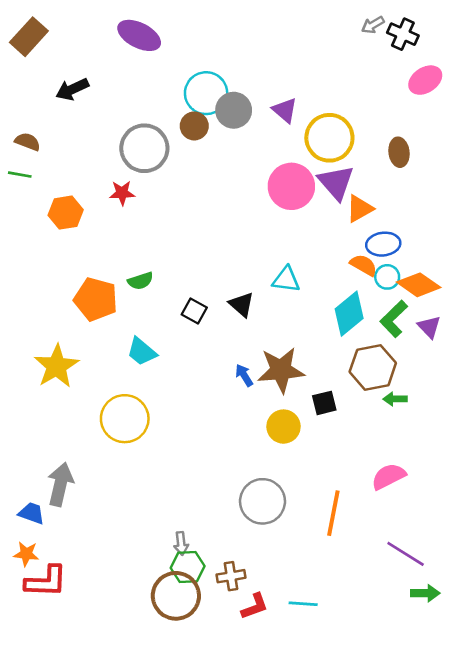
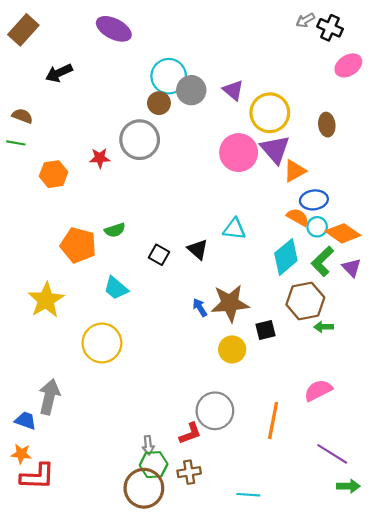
gray circle: (144, 148) -> (140, 140), moved
red L-shape: (255, 606) -> (190, 433), moved

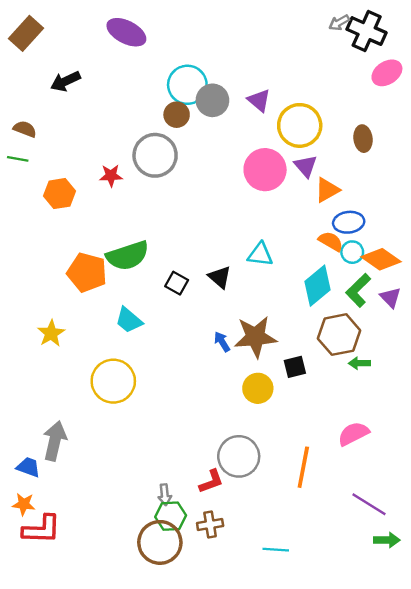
black cross: (330, 28) -> (367, 31), size x1.4
purple triangle: (275, 149) -> (306, 166), size x0.7
green semicircle: (115, 230) -> (128, 256), size x1.8
yellow star: (46, 300) -> (51, 333), size x0.7

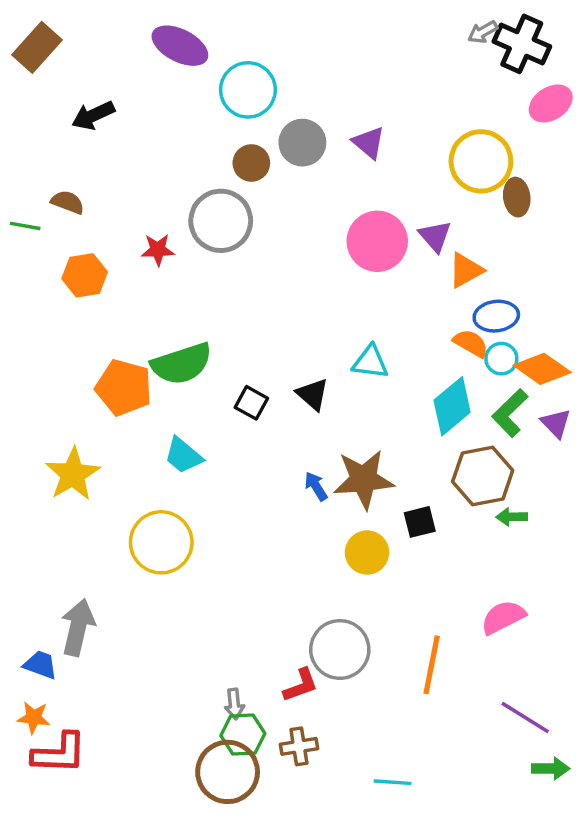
cyan circle: (187, 85) -> (248, 90), moved
yellow circle: (300, 125) -> (481, 161), moved
brown semicircle: (25, 129) -> (68, 202), moved
yellow star: (51, 333) -> (73, 474), size x1.4

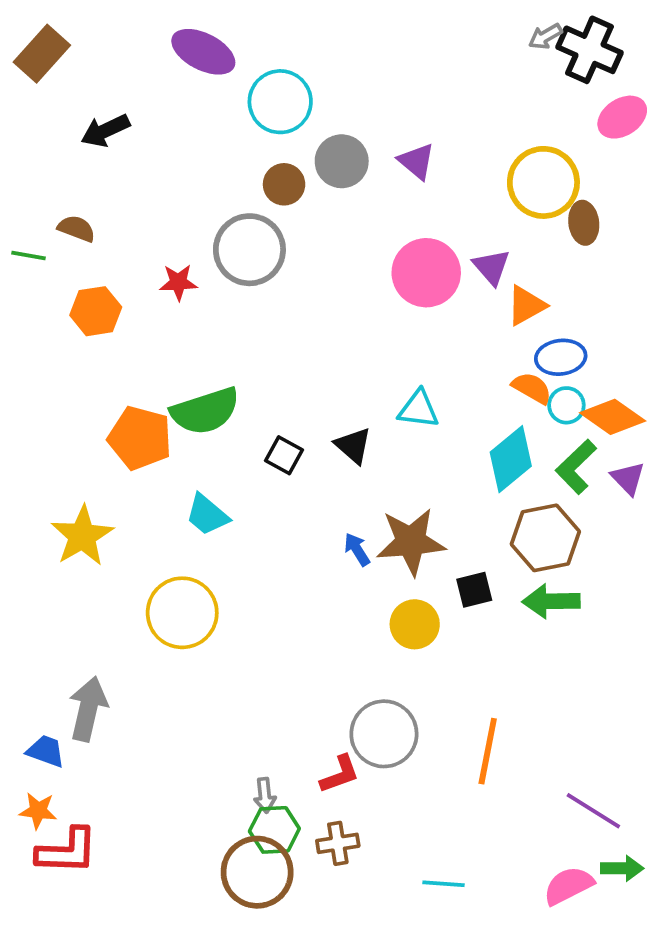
green arrow: (512, 517) -> (551, 601), moved, size x1.6
pink semicircle: (503, 617) -> (568, 886), moved

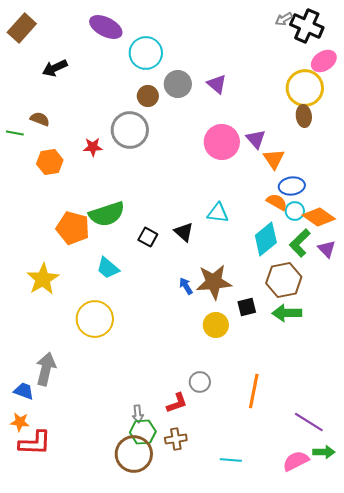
yellow circle: (543, 182) -> (305, 88), moved
orange triangle: (526, 305) -> (274, 159), turned -35
gray circle: (384, 734) -> (200, 382), size x0.6

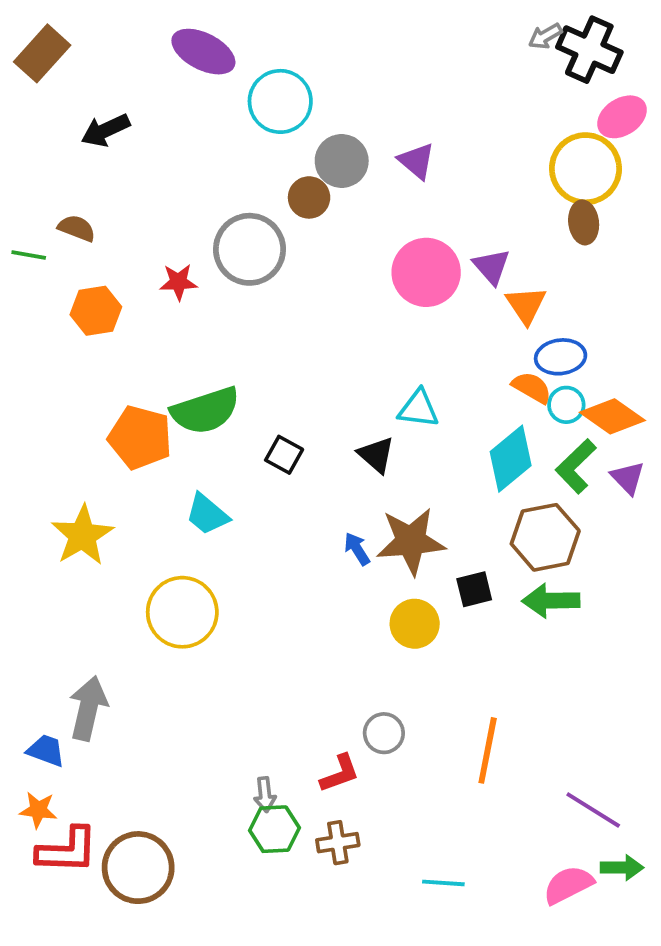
brown circle: (148, 96) -> (309, 197), moved
black triangle: (184, 232) -> (376, 455), moved
brown circle: (134, 454) -> (138, 868), moved

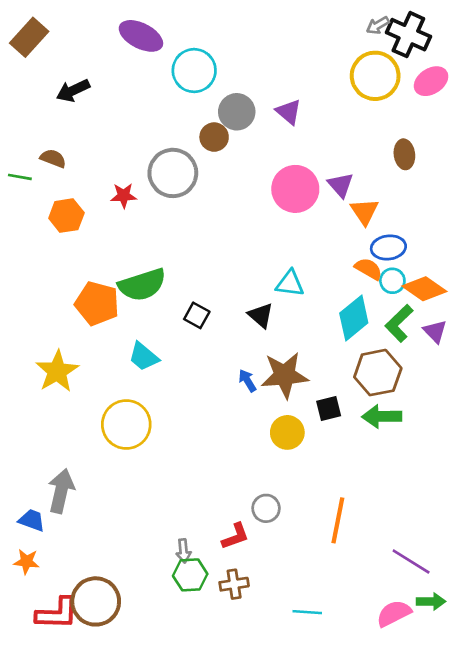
yellow circle: (586, 169) -> (375, 76), moved
red L-shape: (67, 850) -> (57, 613), moved

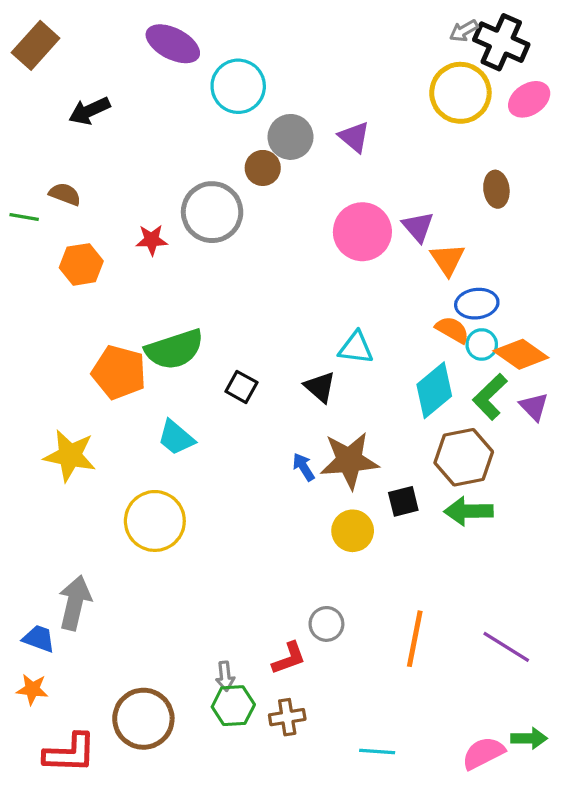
yellow star: (57, 371) -> (70, 456), turned -30
purple line: (411, 562) -> (506, 647), moved
brown circle: (96, 601) -> (143, 719), moved

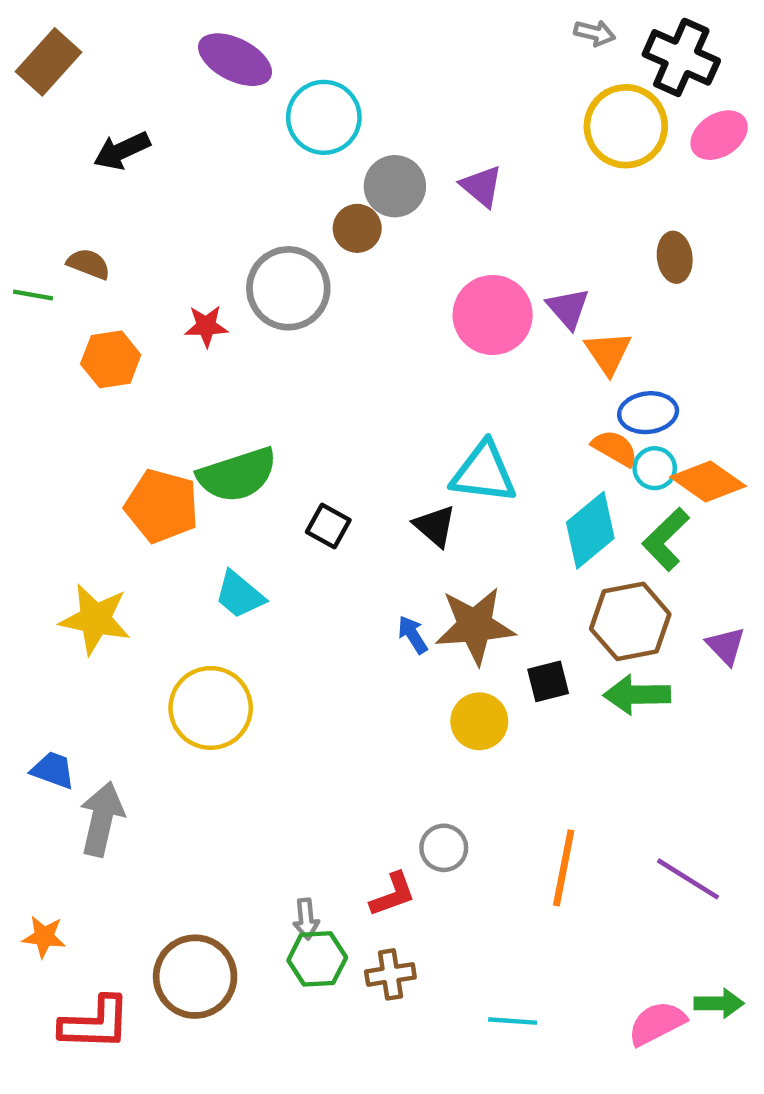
gray arrow: (464, 31) -> (595, 33), moved, turned -136
cyan triangle: (356, 348) -> (484, 473), size x1.4
purple triangle: (534, 407) -> (726, 646), moved
blue trapezoid: (39, 639) -> (53, 770), moved

